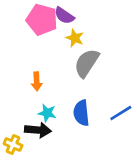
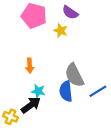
purple semicircle: (64, 16) -> (70, 12), moved
gray semicircle: (87, 63) -> (74, 75), moved, turned -60
black arrow: (38, 130) -> (31, 105), turned -42

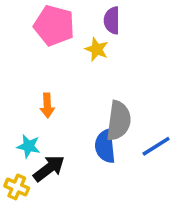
purple semicircle: (70, 12) -> (112, 20), turned 56
gray semicircle: (74, 75) -> (119, 121), turned -145
cyan star: (38, 91) -> (29, 146), moved

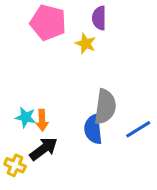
orange arrow: (47, 105) -> (42, 120), moved
cyan star: (29, 146) -> (26, 117), moved

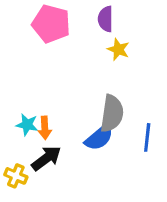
yellow star: (86, 44) -> (118, 49), moved
blue semicircle: (93, 129) -> (99, 137), turned -124
blue line: (138, 129) -> (147, 137), turned -52

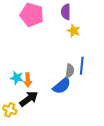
gray semicircle: (112, 113) -> (70, 71), size x0.6
blue line: (147, 137) -> (82, 66), moved

